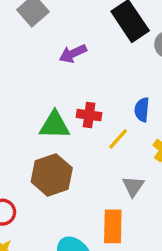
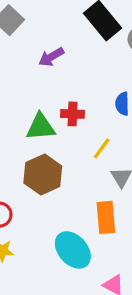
yellow line: (118, 139) -> (102, 148), moved

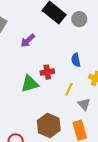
brown hexagon: (43, 174) -> (49, 125), moved

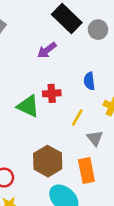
purple arrow: (28, 41) -> (47, 50), moved
green triangle: (30, 84) -> (28, 106), turned 36

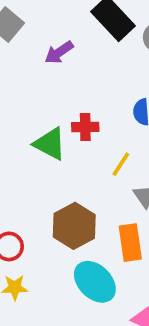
purple arrow: (47, 50) -> (59, 52), moved

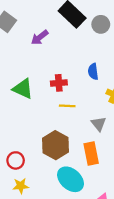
green triangle: (50, 144) -> (23, 89), moved
yellow line: (121, 164) -> (67, 106), moved, turned 63

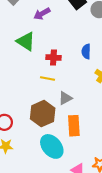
green triangle: (23, 89) -> (26, 41), moved
yellow line: (67, 106) -> (48, 79), moved
gray triangle: (99, 124) -> (65, 98), moved, turned 32

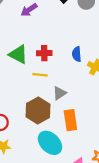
green triangle: (26, 41) -> (18, 54), moved
blue semicircle: (86, 51) -> (77, 54), moved

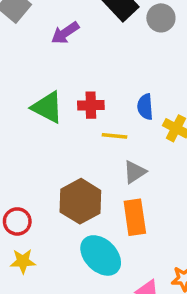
yellow line: (40, 75) -> (115, 136), moved
gray triangle: (60, 93) -> (135, 172), moved

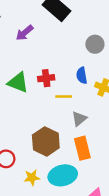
gray circle: (161, 18) -> (95, 44), moved
cyan ellipse: (101, 255) -> (63, 175), turned -52
yellow star: (23, 261) -> (32, 178), moved

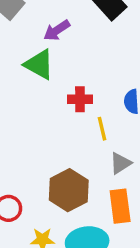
green triangle: (18, 82) -> (39, 65), moved
yellow line: (64, 97) -> (102, 129), turned 70

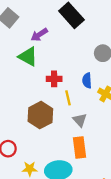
gray triangle: (120, 163) -> (80, 120), turned -40
brown hexagon: (69, 190) -> (40, 115), moved

